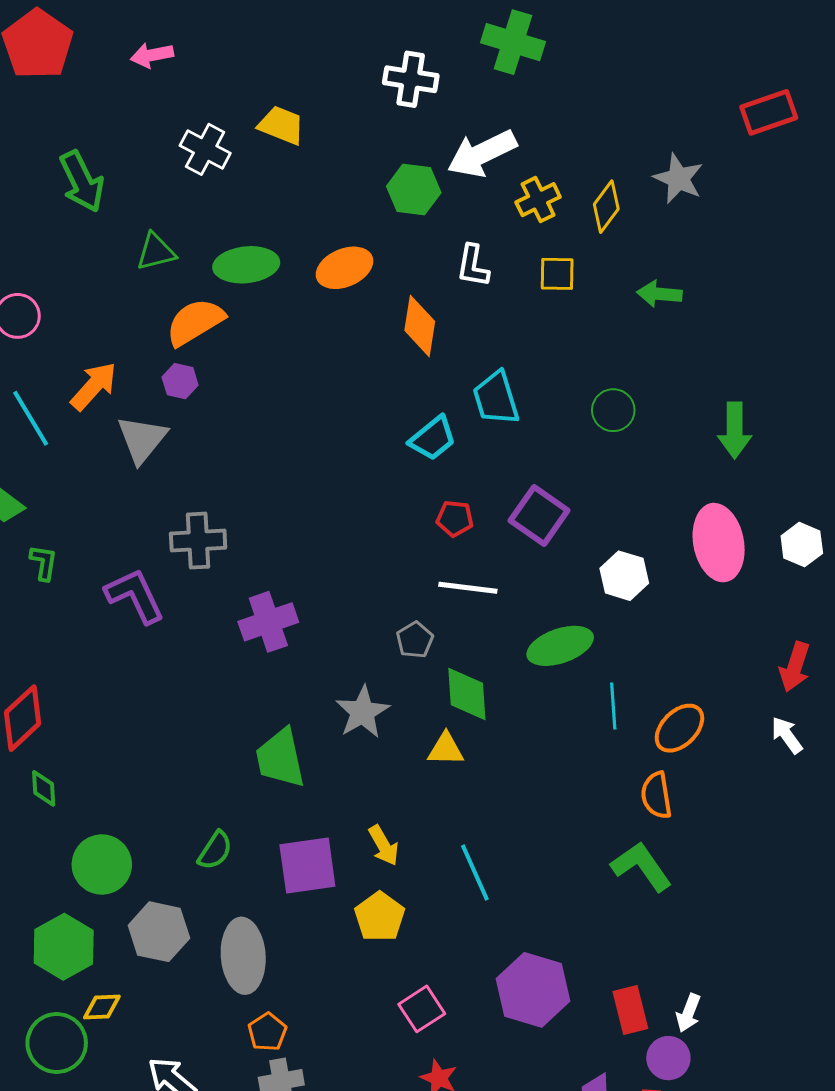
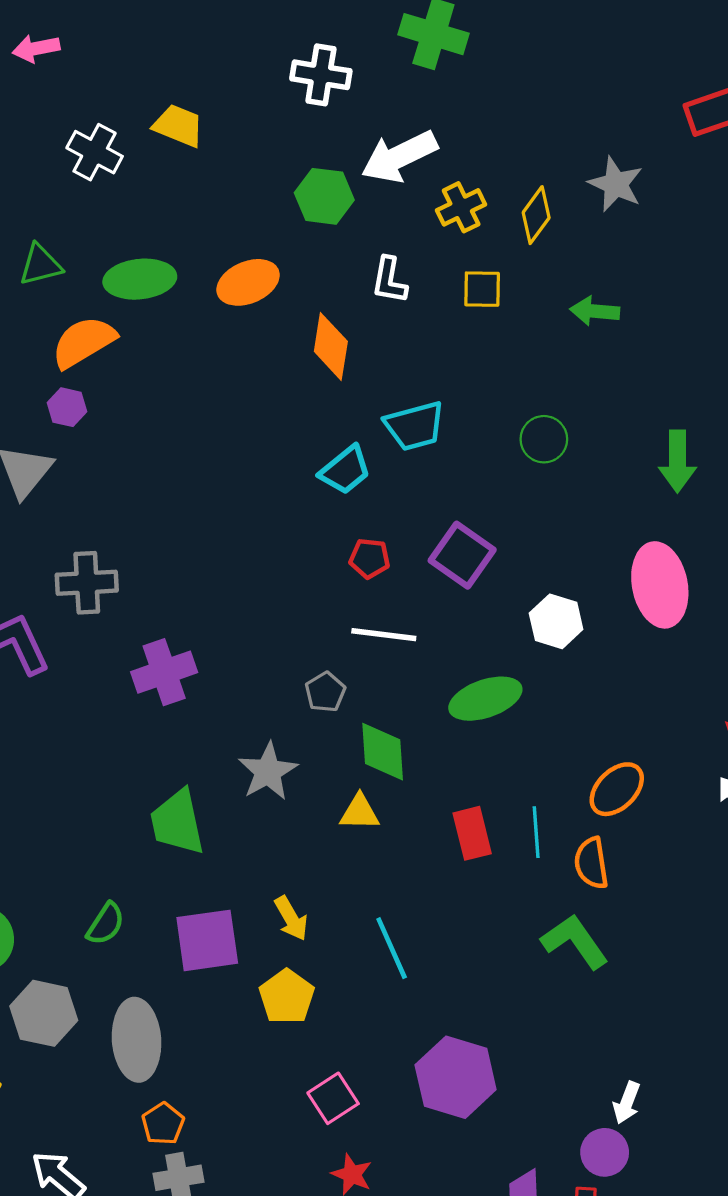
cyan trapezoid: (496, 398) -> (415, 426), turned -88
cyan line: (613, 706) -> (536, 832), moved
red rectangle: (630, 1010) -> (472, 833), moved

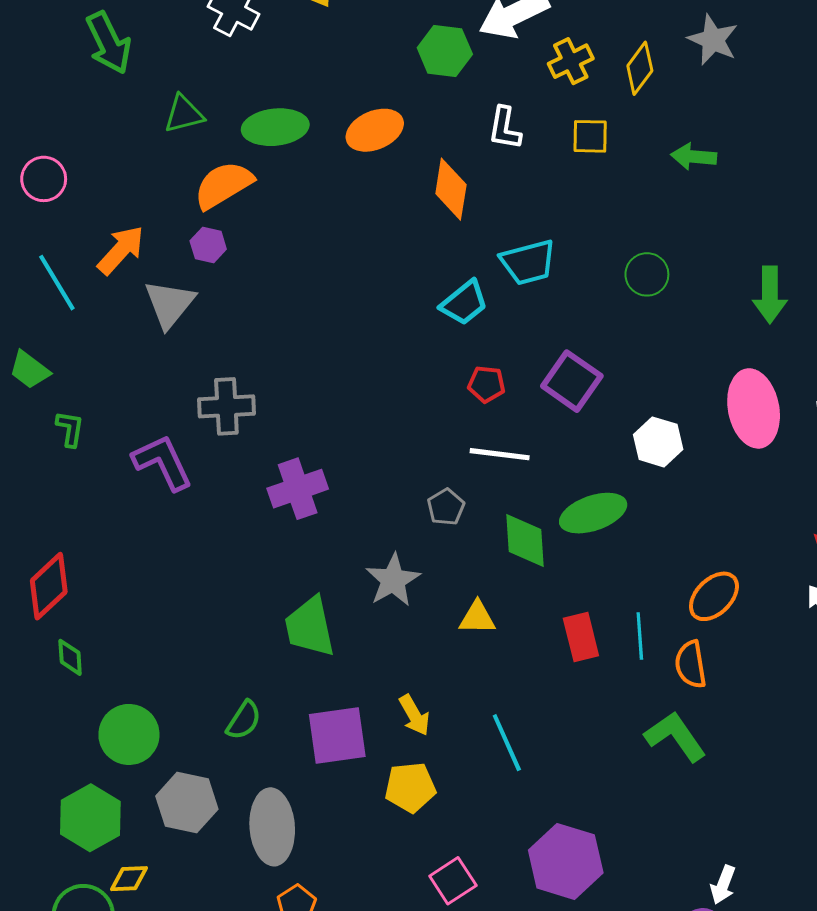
green diamond: (383, 752) -> (525, 540), moved
yellow pentagon: (287, 997) -> (410, 787), turned 30

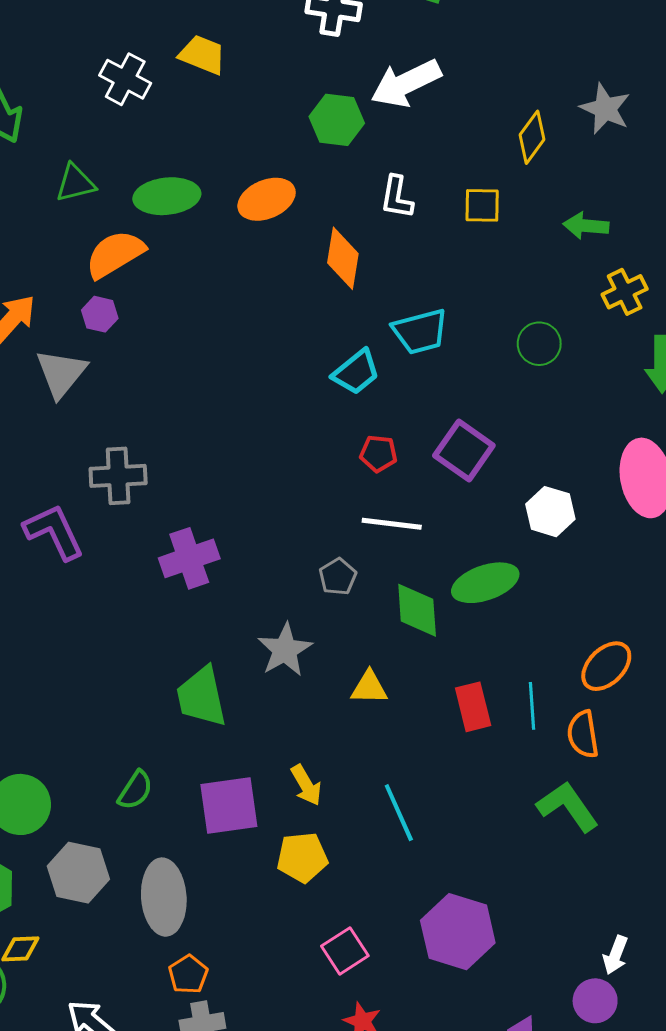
yellow cross: (571, 61) -> (625, 292), moved

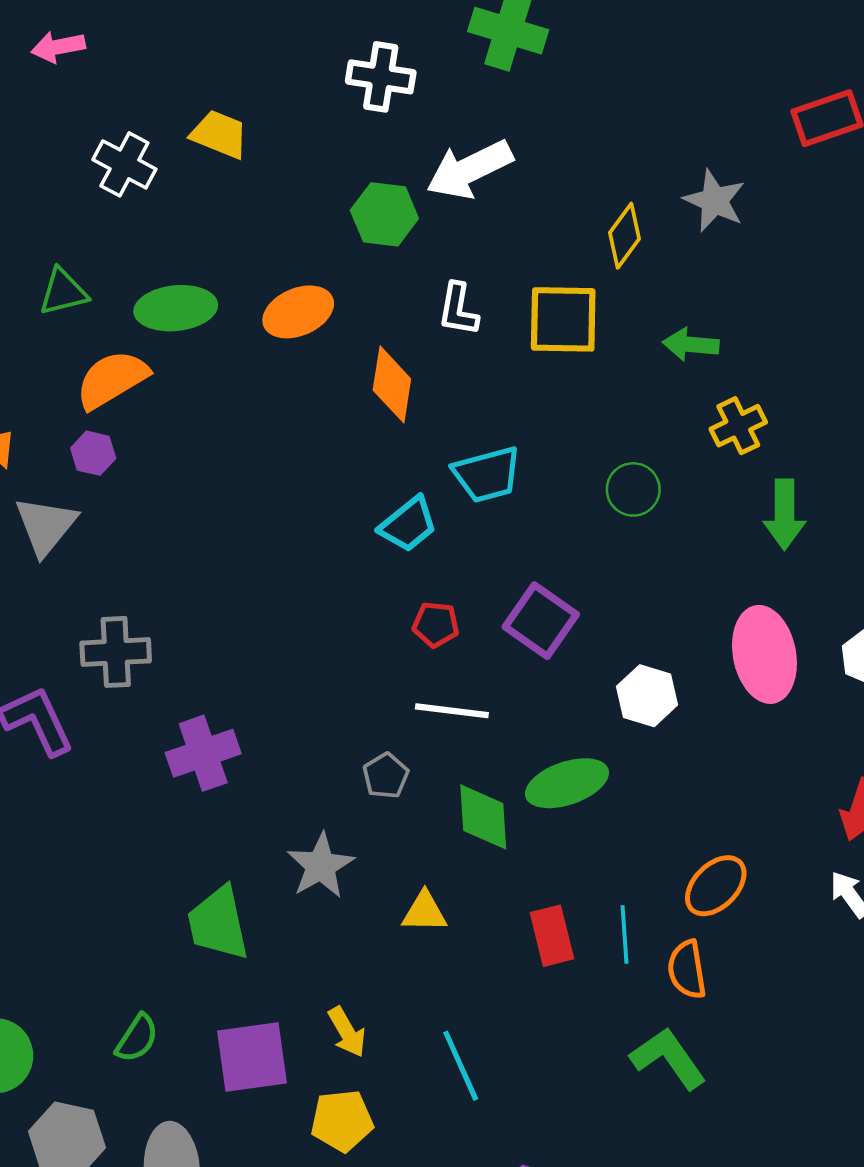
yellow square: (482, 205) -> (563, 319), size x1.6

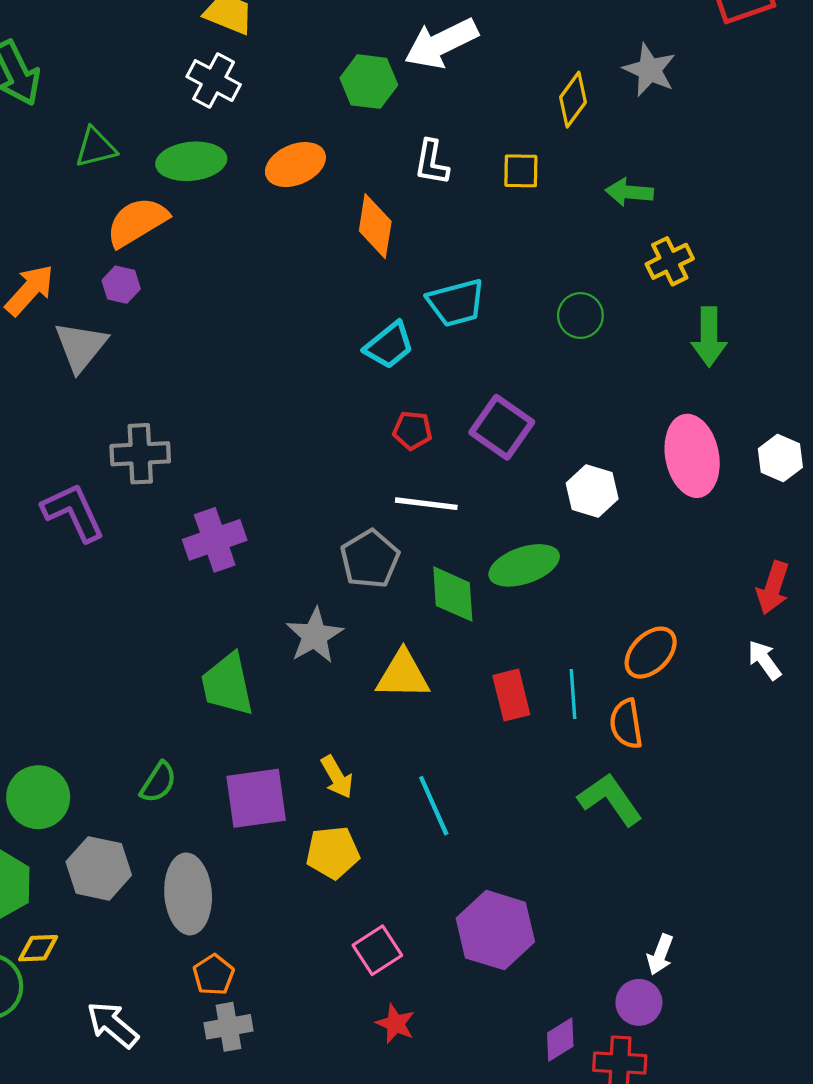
white cross: (124, 164) -> (214, 81), moved
yellow square: (563, 319) -> (521, 171), size x0.6
gray pentagon: (386, 776) -> (370, 559), size x1.5
yellow triangle: (424, 912) -> (403, 675), size x1.4

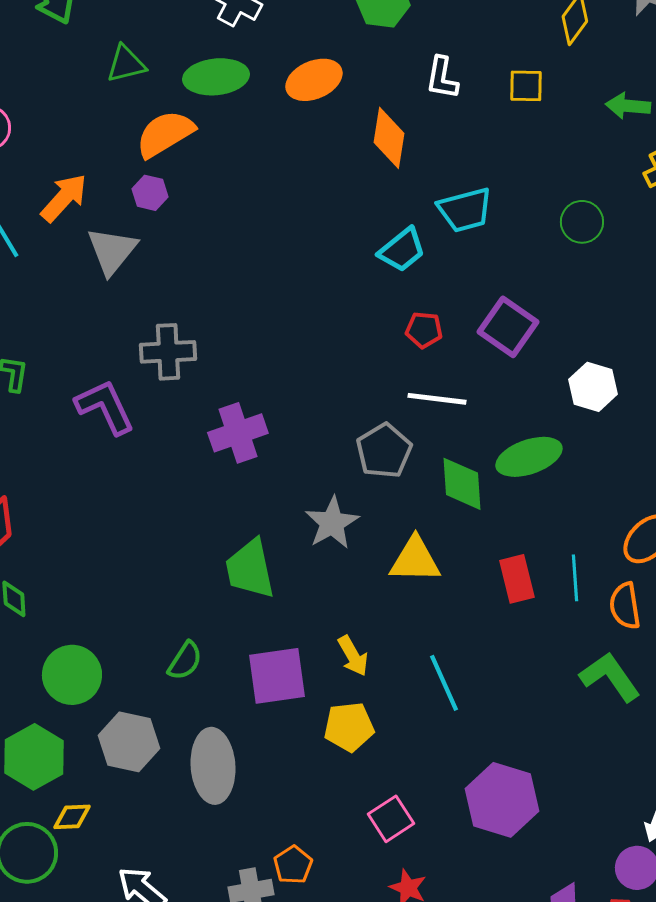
orange pentagon: (214, 975) -> (293, 865), moved

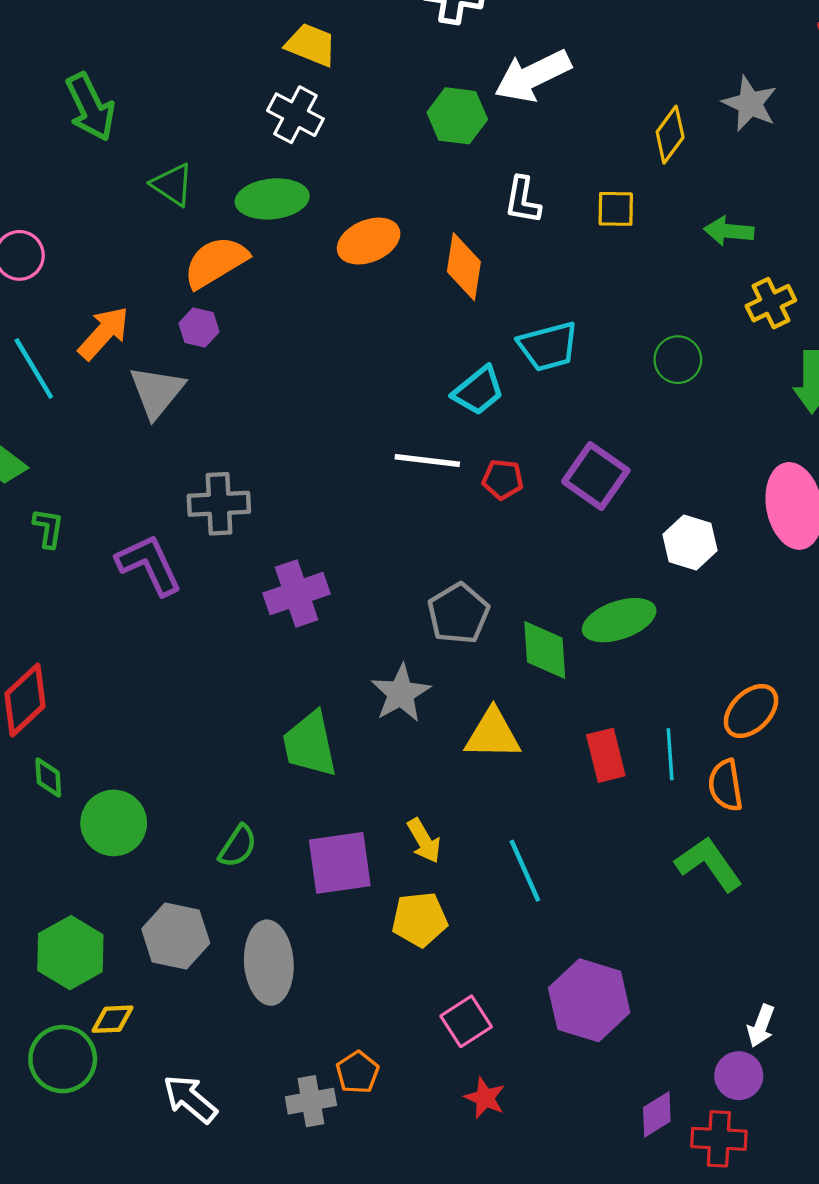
green triangle: (126, 64) -> (172, 185), turned 48
orange ellipse: (314, 80) -> (369, 241), moved
white line: (437, 399) -> (427, 460), moved
green circle: (72, 675) -> (114, 823), moved

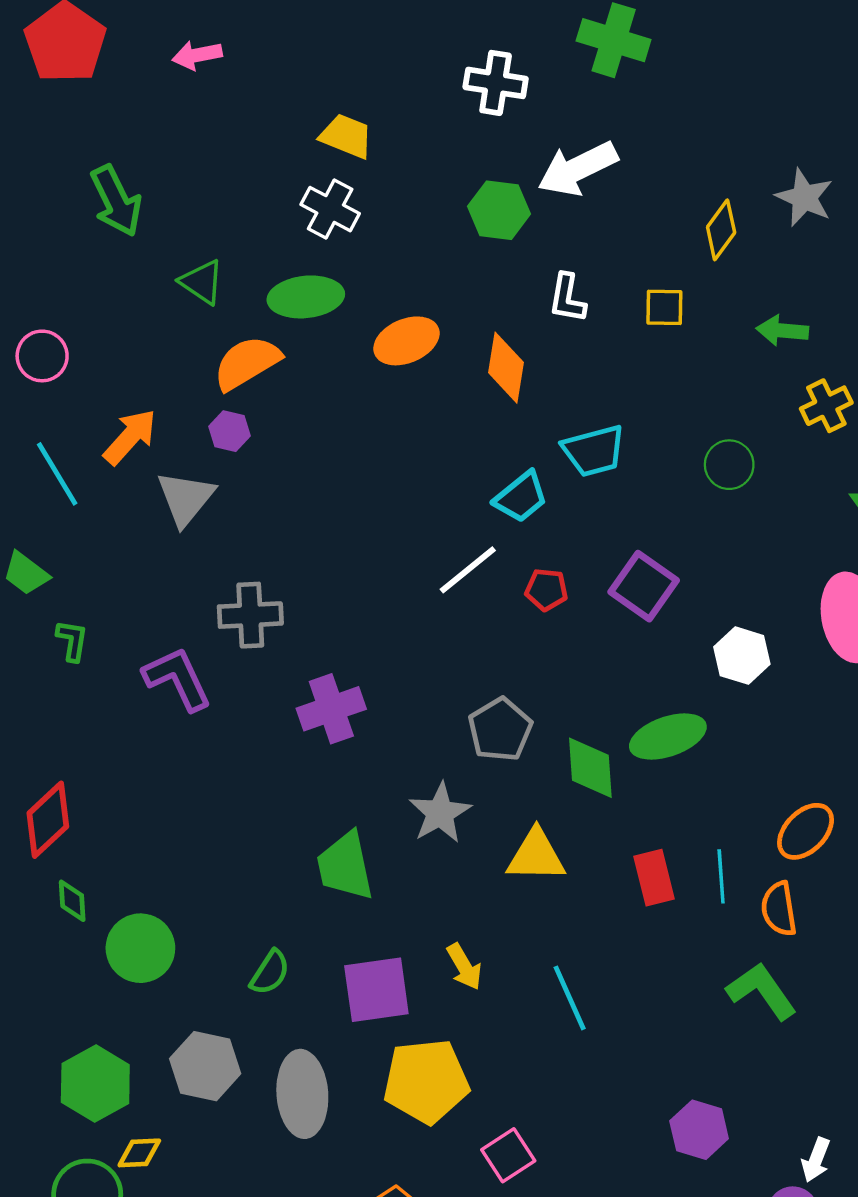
white line: (427, 460) -> (468, 570), turned -46
yellow pentagon: (420, 919) -> (426, 1081), moved, size x1.5
purple hexagon: (589, 1000) -> (699, 1130), moved, size x0.7

